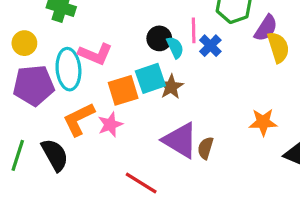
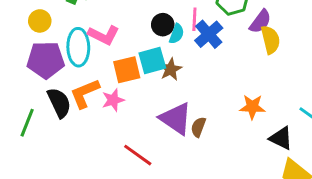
blue cross: (210, 46) -> (209, 34), size x1.4
cyan semicircle: (175, 47) -> (177, 34), turned 42
black semicircle: (55, 155) -> (59, 103), moved

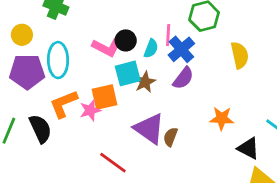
purple semicircle: (260, 22) -> (183, 78), moved
black circle: (163, 25) -> (126, 40), moved
pink L-shape: (104, 35) -> (107, 47), moved
orange square: (127, 70) -> (105, 97), moved
black semicircle: (59, 103) -> (40, 129), moved

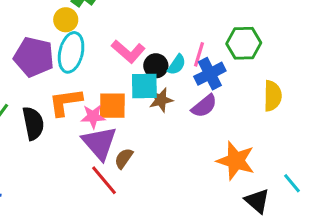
yellow circle: (22, 35) -> (66, 20), moved
black circle: (126, 40) -> (156, 66), moved
orange star: (222, 118) -> (236, 161), size x1.4
purple triangle: (149, 129) -> (99, 143), moved
brown semicircle: (170, 137) -> (124, 158), moved

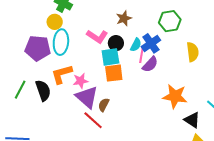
pink line: (199, 54) -> (141, 55), moved
cyan semicircle: (177, 65) -> (136, 45), moved
brown star: (161, 100) -> (124, 18), moved
orange square: (112, 106) -> (114, 73), moved

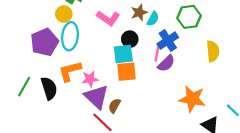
pink L-shape: (97, 36) -> (108, 18), moved
cyan semicircle: (136, 45) -> (153, 19), moved
purple pentagon: (38, 48) -> (45, 42), turned -30

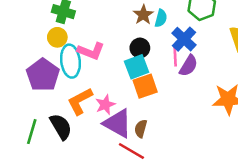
pink L-shape: (108, 18) -> (91, 51), moved

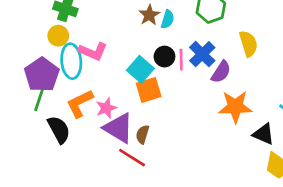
blue cross: (184, 39) -> (202, 54), moved
black circle: (140, 48) -> (164, 57), moved
purple semicircle: (189, 66) -> (221, 72), moved
cyan square: (137, 67) -> (140, 69), turned -30
green line: (32, 132) -> (40, 98), moved

